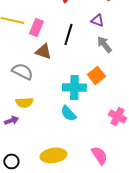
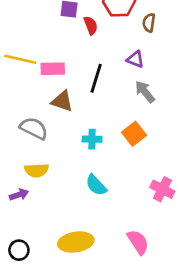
pink rectangle: (36, 27) -> (53, 69), turned 66
cyan cross: (74, 87) -> (92, 139), moved, size x0.6

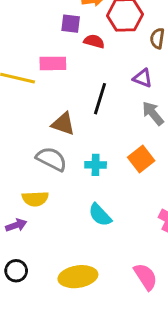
red semicircle: (91, 25) -> (94, 41), turned -54
pink rectangle: (53, 69) -> (53, 63), moved
gray semicircle: (34, 128) -> (51, 159), moved
black circle: (19, 250) -> (16, 271), moved

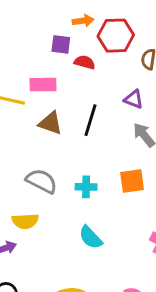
brown triangle: (63, 124) -> (50, 123), moved
orange square: (141, 159) -> (132, 181), turned 30

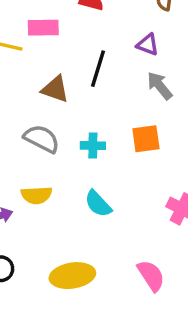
brown triangle: (50, 123) -> (55, 89), moved
yellow semicircle: (25, 221) -> (36, 195), moved

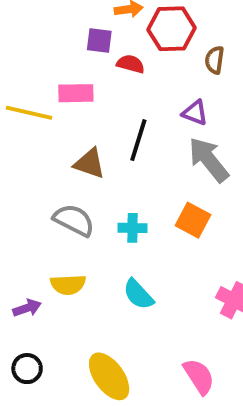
gray arrow: (160, 86) -> (209, 160), size x1.4
orange square: (146, 139) -> (193, 220), turned 36
yellow ellipse: (72, 276) -> (109, 376), turned 63

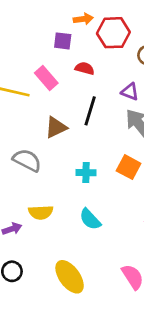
red semicircle: (131, 64) -> (85, 68), moved
pink rectangle: (76, 93) -> (46, 78), turned 50
brown triangle: (90, 163) -> (56, 127), turned -45
gray semicircle: (74, 220) -> (27, 160), moved

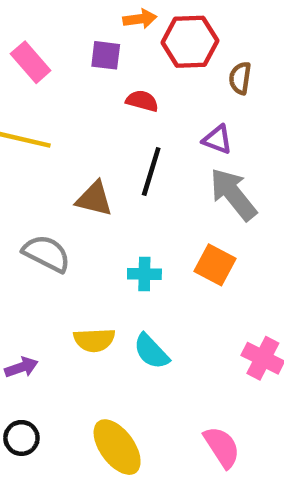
pink rectangle: (46, 78) -> (31, 62), moved
brown triangle: (56, 127) -> (94, 199), turned 40
yellow semicircle: (41, 212) -> (94, 340), moved

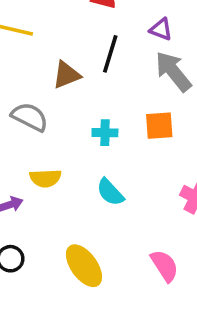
brown triangle: (94, 199) -> (66, 75), turned -36
orange square: (215, 265) -> (159, 126), turned -32
yellow semicircle: (94, 340) -> (45, 178), moved

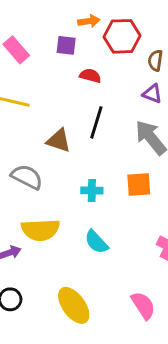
purple triangle: (161, 29) -> (152, 94), moved
brown triangle: (66, 75) -> (59, 141), turned 40
yellow semicircle: (45, 178) -> (40, 230), size x1.4

